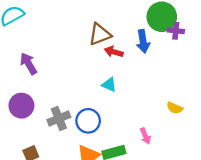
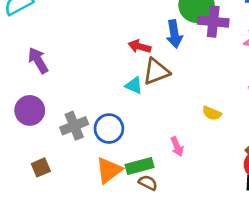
purple cross: (176, 31) -> (213, 21), size x1.5
brown triangle: (100, 34) -> (156, 72), moved

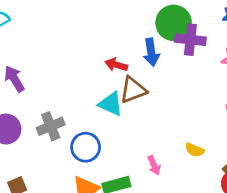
cyan triangle: (134, 85) -> (111, 104), size x1.4
yellow semicircle: (212, 113) -> (195, 150), moved
gray cross: (74, 126) -> (51, 126), moved

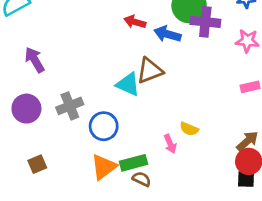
blue arrow: (151, 52) -> (167, 34), turned 115
red arrow: (116, 65) -> (135, 22), moved
yellow semicircle: (195, 150) -> (189, 129), moved

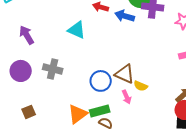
brown triangle: (150, 71) -> (125, 74), moved, turned 45
cyan triangle: (128, 84) -> (77, 30), moved
gray cross: (70, 106) -> (53, 69), turned 36
blue circle: (104, 126) -> (101, 81), moved

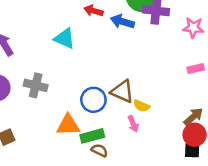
pink arrow: (127, 97) -> (133, 124), moved
orange triangle: (78, 114) -> (68, 125), moved, turned 35

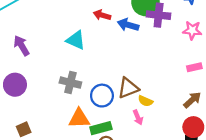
gray cross: (36, 85) -> (70, 83), moved
brown triangle: (122, 91) -> (128, 88), turned -45
brown arrow: (193, 117) -> (192, 100), moved

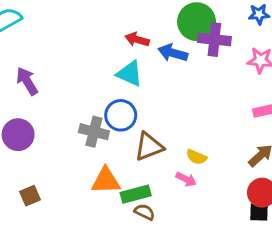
cyan triangle: (76, 40) -> (130, 74), moved
brown triangle: (128, 88) -> (149, 147), moved
blue circle: (102, 96) -> (121, 115), moved
pink arrow: (138, 117) -> (186, 179), turned -40

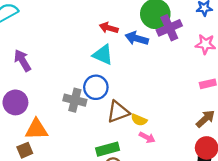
purple cross: (214, 39) -> (169, 28), turned -30
yellow semicircle: (197, 157) -> (139, 120), moved
orange triangle: (106, 181) -> (36, 129), moved

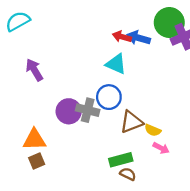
blue arrow: (137, 38) -> (139, 38), moved
purple circle: (15, 102) -> (69, 111), moved
orange triangle: (36, 129) -> (34, 140), moved

